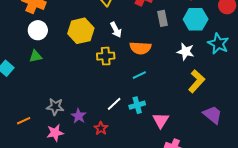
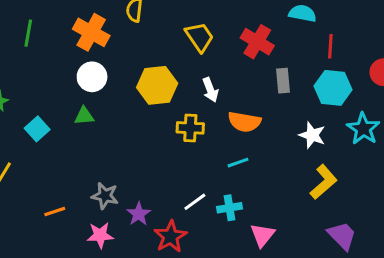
red star: (101, 128) -> (170, 237), size x1.5

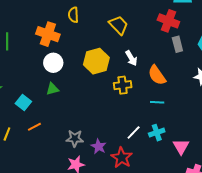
red cross: (257, 42) -> (168, 21), moved
orange semicircle: (244, 122) -> (157, 75), turned 55
cyan line: (238, 163) -> (157, 102), turned 32
orange line: (55, 211) -> (34, 127), moved

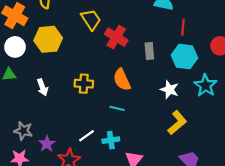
red cross: (168, 21) -> (116, 37), moved
white arrow: (131, 58) -> (42, 87), moved
yellow hexagon: (96, 61) -> (48, 39), moved

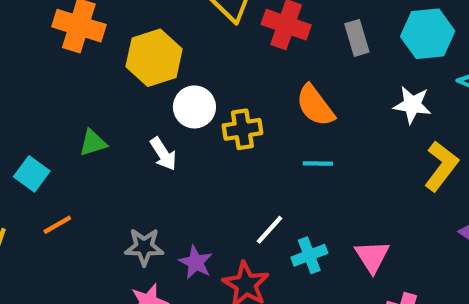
white circle: (15, 47) -> (194, 107), moved
cyan cross: (111, 140) -> (309, 255), moved

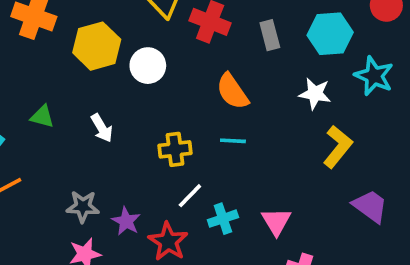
white circle: (194, 107) -> (148, 66), moved
yellow cross: (242, 129) -> (175, 149), moved
green triangle: (93, 143) -> (42, 117), turned 30

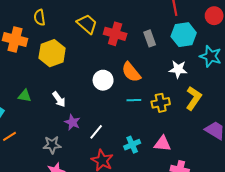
white circle: (148, 66) -> (103, 80), moved
yellow cross: (175, 149) -> (161, 103), moved
white line: (190, 196) -> (96, 132), moved
purple star: (126, 221) -> (72, 122), moved
pink triangle: (276, 221) -> (162, 144), turned -48

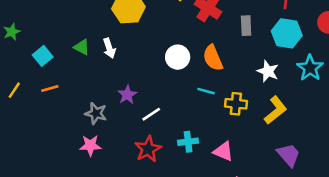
white arrow: (59, 99) -> (109, 48), moved

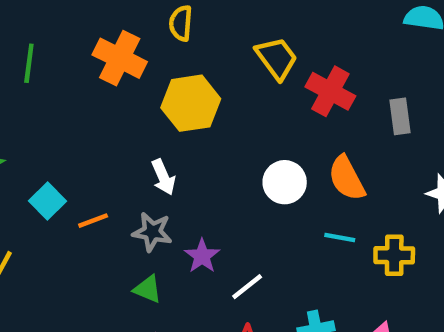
green triangle: (82, 47) -> (148, 289), moved
orange line: (50, 88) -> (93, 221), moved
gray star: (96, 113) -> (152, 232), moved

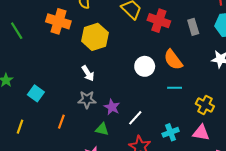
green line: (29, 63) -> (17, 31), turned -30
orange line: (93, 221) -> (61, 122), moved, turned -40
yellow cross: (394, 255) -> (205, 105), moved, turned 36
green triangle: (148, 289) -> (102, 129), moved

